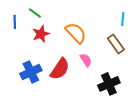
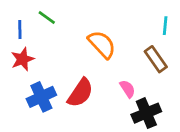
red star: (41, 34) -> (23, 59), moved
pink semicircle: (86, 60) -> (127, 89), moved

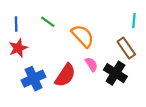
green line: (47, 17) -> (48, 22), moved
pink semicircle: (127, 89) -> (91, 64), moved
black cross: (146, 113) -> (115, 73), moved, turned -35

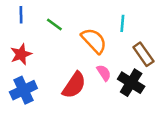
cyan line: (134, 21) -> (122, 23), moved
blue line: (16, 24) -> (21, 15), moved
blue cross: (34, 79) -> (23, 90), moved

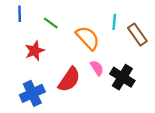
red star: (21, 54) -> (35, 51), moved
brown rectangle: (143, 54) -> (137, 35), moved
blue cross: (23, 90) -> (32, 93), moved

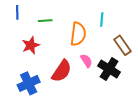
green line: (51, 23) -> (45, 21), turned -40
brown rectangle: (137, 35) -> (122, 45), moved
orange semicircle: (88, 38) -> (78, 34), turned 50

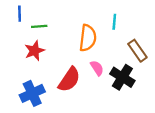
green line: (45, 21) -> (39, 26), moved

